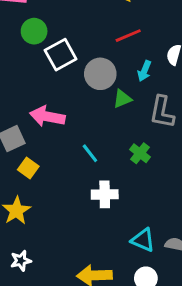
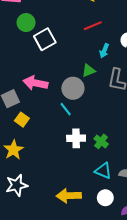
gray circle: (100, 74) -> (73, 88), moved
green cross: (140, 153) -> (101, 141), moved
white star: (21, 261) -> (17, 185), size x1.5

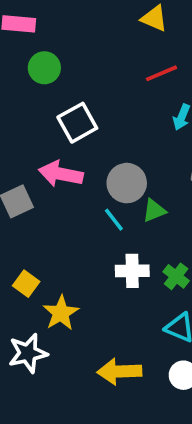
white square: (45, 39) -> (77, 123), moved
green triangle: (89, 71) -> (154, 210), moved
yellow square: (22, 120) -> (26, 284), moved
yellow star: (14, 150) -> (61, 313), moved

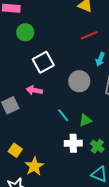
pink arrow: (61, 174) -> (34, 90), size x0.7
gray circle: (127, 183) -> (79, 81), moved
green triangle: (154, 210) -> (85, 120), moved

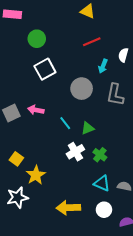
green circle: (25, 32) -> (37, 39), moved
pink arrow: (34, 90) -> (36, 110), moved
white cross: (73, 143) -> (75, 152), turned -30

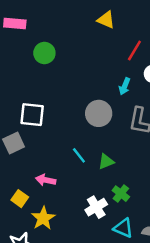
red line: (92, 42) -> (134, 51), moved, turned -36
white square: (45, 69) -> (32, 115), moved, turned 35
pink arrow: (36, 110) -> (46, 180), moved
white cross: (75, 152) -> (96, 207), moved

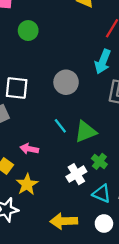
cyan arrow: (125, 86) -> (103, 62), size x1.5
gray circle: (99, 113) -> (66, 82), moved
green triangle: (106, 162) -> (86, 132), size x1.5

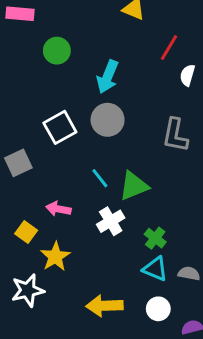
cyan arrow: (103, 62) -> (108, 77), moved
white square: (17, 88) -> (60, 127), moved, turned -35
green cross: (99, 161) -> (155, 238), moved
white cross: (76, 174) -> (111, 221), moved

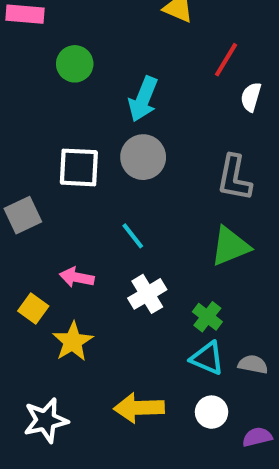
white square: (60, 127) -> (79, 167), turned 32
green triangle: (134, 186) -> (230, 246), moved
white star: (28, 290) -> (46, 420), moved

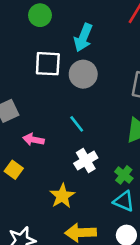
white square: (79, 167) -> (48, 64), moved
pink arrow: (77, 277) -> (33, 140), moved
yellow star: (73, 342) -> (62, 196), moved

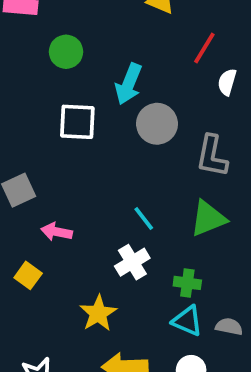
gray circle: (83, 74) -> (157, 124), moved
cyan line: (77, 124) -> (144, 219), moved
green cross: (124, 175) -> (187, 283), turned -30

